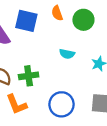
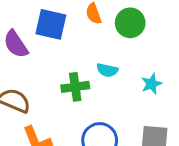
green cross: (29, 76) -> (75, 87), moved

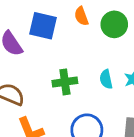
cyan semicircle: (107, 70) -> (106, 79), moved, turned 66

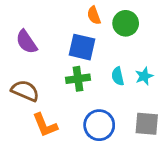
blue square: (43, 26) -> (82, 47), moved

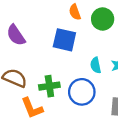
green cross: (78, 79) -> (49, 86), moved
blue circle: (99, 125) -> (82, 92), moved

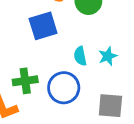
blue square: (64, 40) -> (43, 26), turned -30

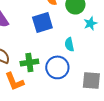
cyan star: (108, 56) -> (90, 23), moved

